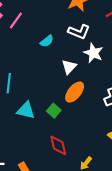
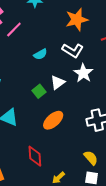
orange ellipse: (75, 92) -> (53, 120), moved
green square: (54, 111) -> (39, 91), moved

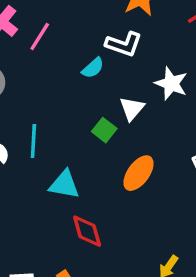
white L-shape: (73, 50) -> (124, 44), moved
red diamond: (35, 156) -> (87, 231), moved

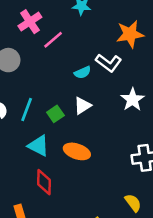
white triangle: (132, 109) -> (83, 106), moved
green square: (104, 130) -> (55, 114), moved
orange ellipse: (139, 173) -> (77, 151), moved, turned 55

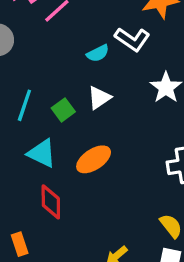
orange ellipse: (77, 151) -> (94, 159), turned -50

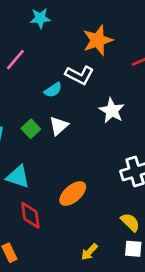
green square: (63, 110) -> (31, 129), moved
orange ellipse: (94, 159) -> (73, 194), moved

